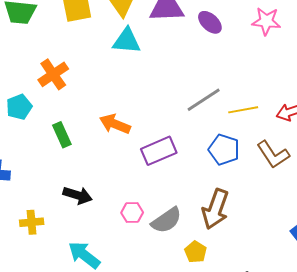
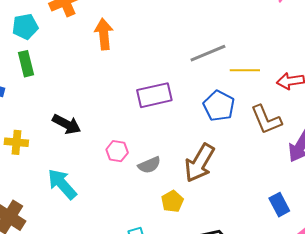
orange arrow: (115, 124) -> (104, 34), moved, turned 52
green rectangle: (62, 135) -> (26, 64), moved
gray semicircle: (166, 220) -> (149, 165), size x0.7

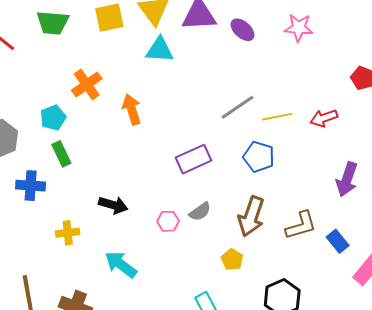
brown L-shape: (266, 120) -> (301, 225), moved, turned -72
gray semicircle: (149, 165) -> (200, 212), moved

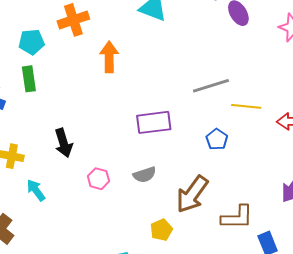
blue pentagon: (259, 157) -> (217, 139), size x0.7
black arrow: (113, 205) -> (63, 143), turned 40
pink hexagon: (168, 221) -> (98, 179), moved
cyan arrow: (121, 264) -> (36, 190), moved, size x0.7

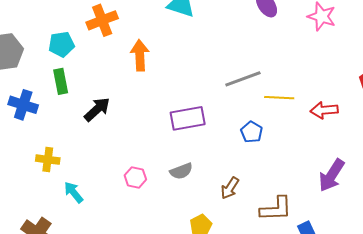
black arrow: (63, 143) -> (97, 109), moved, turned -112
brown arrow: (192, 194) -> (230, 188), size x0.6

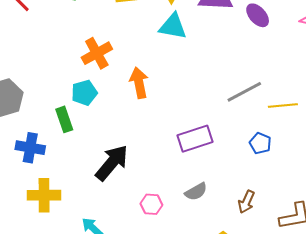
cyan pentagon: (61, 44) -> (84, 93), moved
black arrow: (97, 109) -> (112, 163), moved, size x1.4
yellow cross: (48, 160) -> (44, 195), moved, size x1.4

